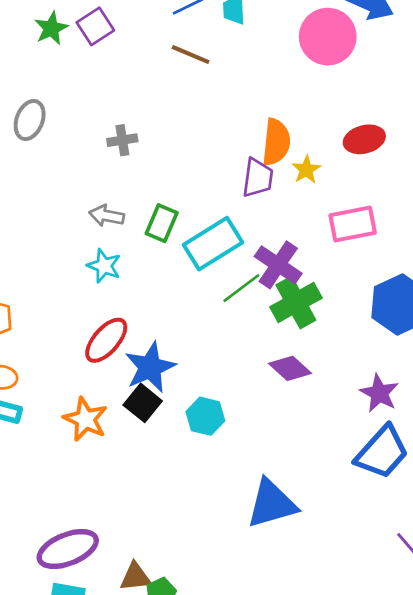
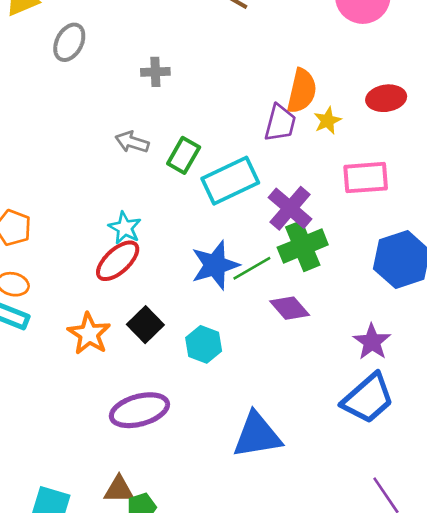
cyan star: (104, 266) -> (125, 228), moved
green line: (241, 288) -> (252, 268), moved
blue star: (150, 367) -> (215, 265), moved
purple ellipse: (68, 549) -> (139, 410), moved

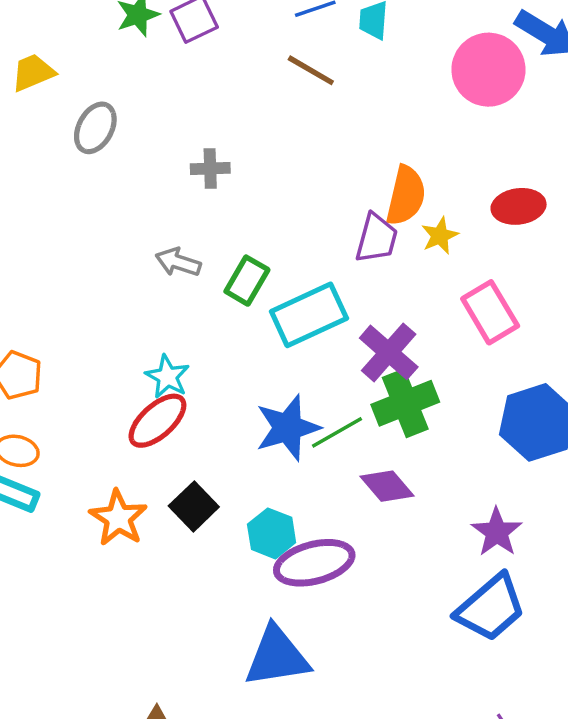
pink rectangle: (366, 178) -> (490, 312), turned 63
purple ellipse: (139, 410) -> (314, 563), moved
blue triangle: (257, 435) -> (277, 656), moved

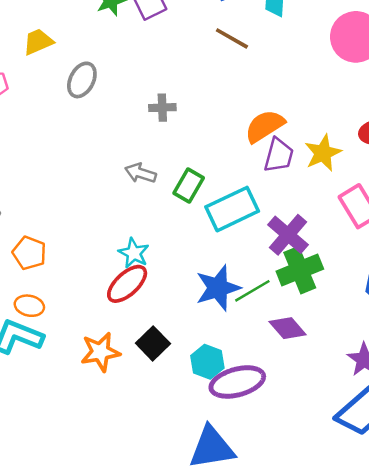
orange semicircle: (406, 196) -> (265, 126), moved, turned -135
yellow star: (440, 236) -> (323, 153), size x1.4
orange star: (118, 518) -> (100, 352), turned 30

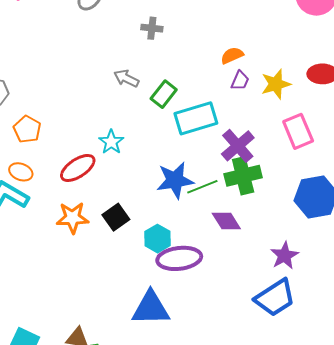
orange semicircle: (265, 126) -> (232, 55), size x0.7
purple trapezoid: (279, 155) -> (240, 81), size x0.7
red ellipse: (127, 284) -> (78, 168), moved

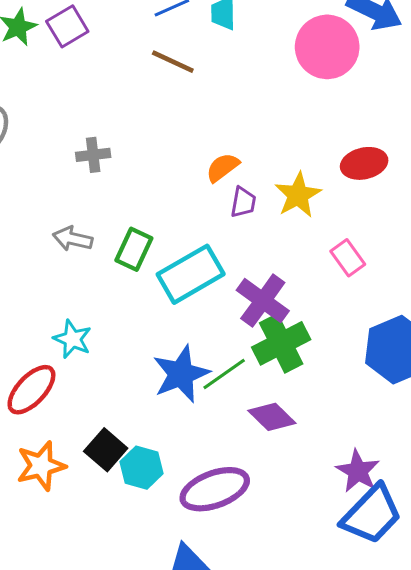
pink rectangle: (298, 131) -> (348, 258), size x0.7
cyan hexagon: (158, 239) -> (141, 468), moved
purple star: (284, 256) -> (358, 471), moved

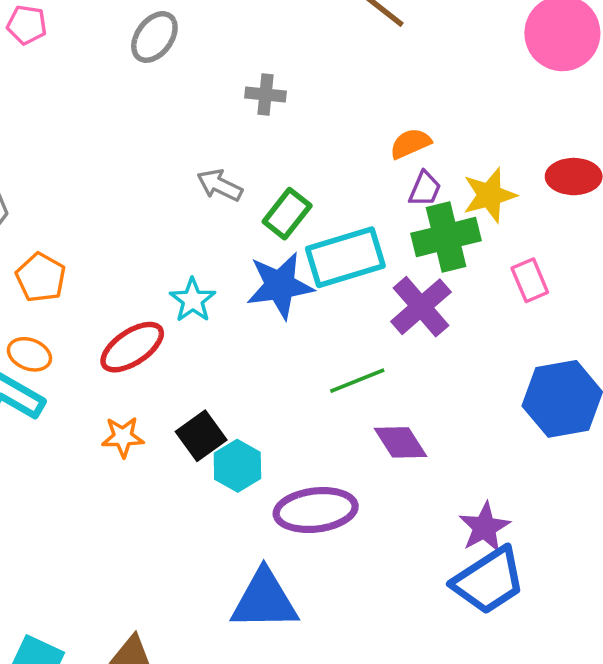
green cross: (281, 343) -> (446, 237), moved
blue star: (181, 374) -> (280, 285), moved
orange star: (41, 466) -> (123, 437), size x0.7

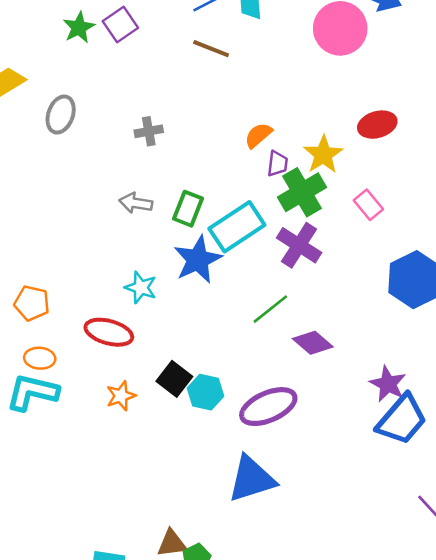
red ellipse: (132, 347) -> (109, 332), turned 66

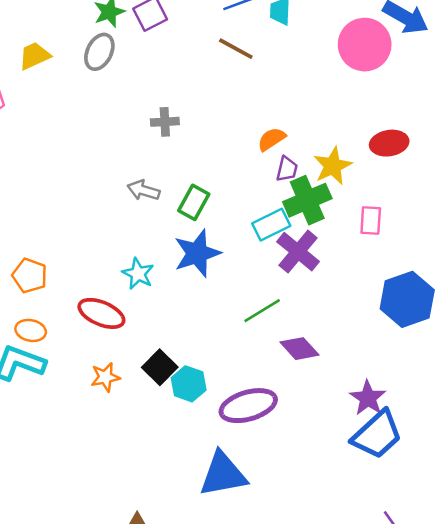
gray ellipse: (61, 115) -> (99, 52), moved
pink rectangle: (368, 205) -> (371, 220), turned 36
cyan rectangle: (237, 227) -> (271, 225), moved, size x0.7

